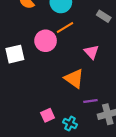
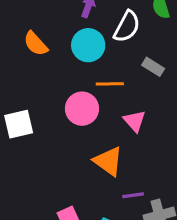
orange line: (65, 27) -> (110, 84), moved, turned 30
pink circle: (46, 41) -> (82, 109), moved

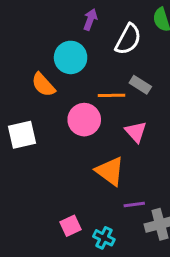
orange semicircle: (36, 44) -> (43, 85), moved
cyan circle: (88, 45) -> (71, 57), moved
gray rectangle: (153, 67) -> (140, 85), moved

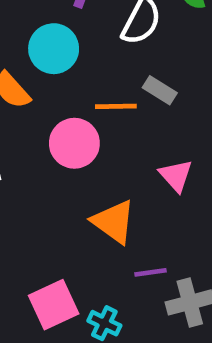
pink triangle: (136, 132) -> (176, 176), moved
pink square: (71, 226) -> (54, 305), size x1.5

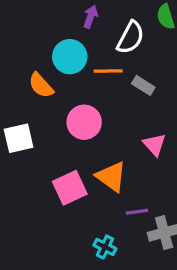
orange line: (116, 106) -> (108, 71), moved
pink square: (54, 305) -> (70, 188), moved

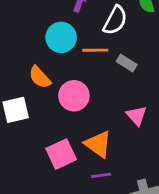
orange semicircle: (41, 85) -> (40, 77), moved
purple line: (137, 212) -> (101, 175), moved

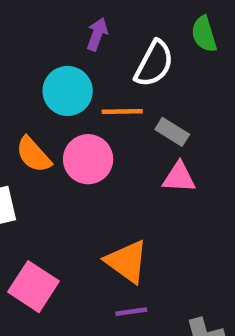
pink circle: (74, 96) -> (88, 159), moved
pink triangle: (137, 116) -> (179, 177), moved, turned -45
pink square: (61, 154) -> (33, 287), moved, turned -32

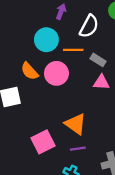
pink square: (33, 287) -> (43, 142), moved, turned 30

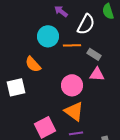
purple arrow: (61, 12) -> (61, 11), turned -72
pink circle: (56, 73) -> (72, 85), moved

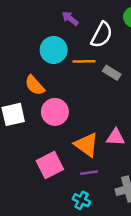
pink triangle: (97, 74) -> (116, 137), moved
pink circle: (72, 85) -> (55, 112), moved

